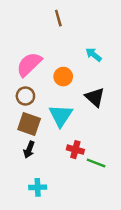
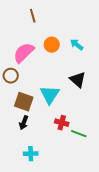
brown line: (58, 18) -> (33, 16), moved
orange circle: (63, 77) -> (52, 45), moved
brown circle: (25, 96) -> (11, 76), moved

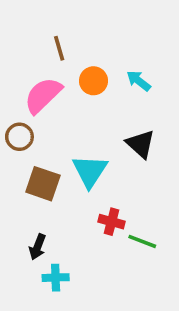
brown line: (33, 16) -> (59, 48), moved
black arrow: (24, 123) -> (38, 247), moved

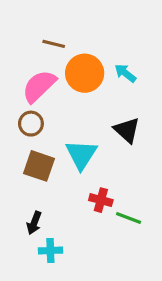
brown line: (59, 48) -> (54, 44), turned -60
orange circle: (93, 81) -> (85, 73), size x1.5
brown circle: (19, 137) -> (31, 124), moved

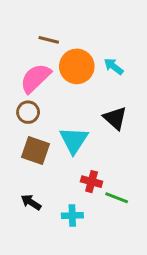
black arrow: (34, 223) -> (31, 202), turned 102
cyan cross: (50, 251) -> (72, 216), moved

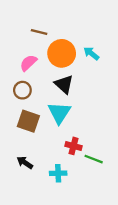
pink semicircle: (35, 78) -> (28, 63), size x0.7
black triangle: (115, 118) -> (64, 84), moved

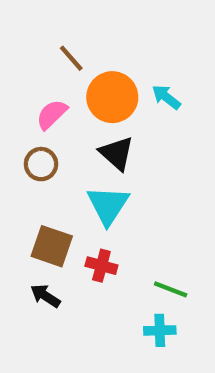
brown line: (39, 32) -> (71, 58), turned 35
brown square: (28, 121) -> (52, 246), moved
red cross: (73, 146) -> (101, 266), moved
cyan cross: (58, 173) -> (160, 330), moved

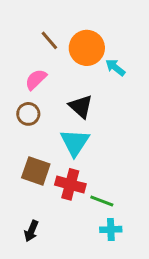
orange circle: (112, 97) -> (87, 48), moved
red cross: (101, 266) -> (70, 184), size x1.4
green line: (171, 289) -> (102, 201), moved
black arrow: (45, 296) -> (31, 231), moved, turned -100

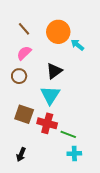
brown line: (49, 40) -> (24, 29), moved
black triangle: (81, 106) -> (54, 71), turned 42

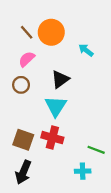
orange circle: (58, 32) -> (51, 32), moved
brown square: (24, 114) -> (23, 140), moved
green line: (68, 134) -> (96, 150), moved
black arrow: (21, 154) -> (23, 172), size x1.5

